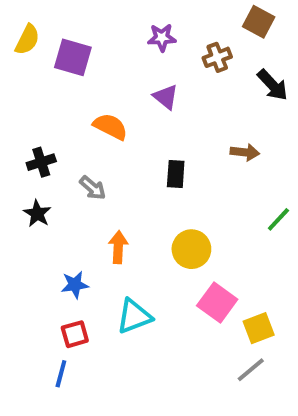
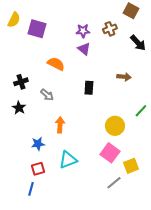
purple star: (162, 38) -> (83, 31), moved
yellow circle: (191, 249) -> (115, 126), moved
gray line: (251, 370) -> (114, 183), moved

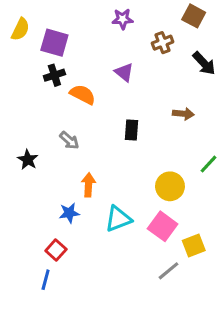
purple star: (83, 31) -> (123, 19), moved
black cross: (21, 82) -> (54, 75), moved
blue star: (38, 144) -> (69, 213), moved
cyan triangle: (68, 160) -> (118, 219), moved
red square: (38, 169) -> (56, 250), turned -32

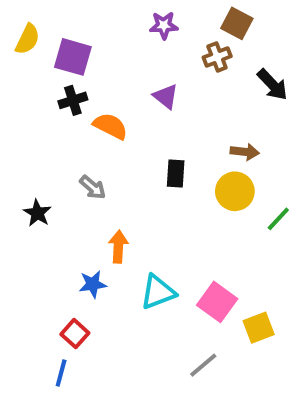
brown square: (194, 16) -> (237, 23), moved
yellow circle: (170, 186) -> (235, 191), moved
gray line: (169, 271) -> (203, 365), moved

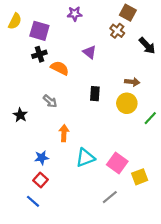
purple star: (164, 25) -> (75, 14), moved
brown cross: (217, 57) -> (117, 31), turned -32
blue star: (93, 284) -> (42, 158), moved
blue line: (61, 373) -> (33, 201), turned -64

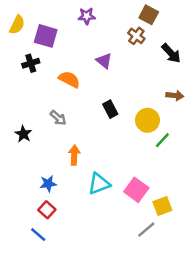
black cross: (39, 54) -> (31, 63), moved
brown arrow: (132, 82) -> (175, 95), moved
black rectangle: (95, 94) -> (110, 109), turned -32
green line: (150, 118) -> (162, 140), moved
gray line: (110, 197) -> (146, 230), moved

